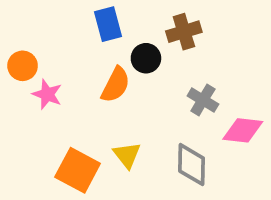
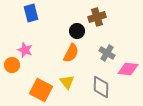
blue rectangle: (108, 24) -> (31, 13), moved
orange circle: (23, 66) -> (12, 65), moved
orange semicircle: (116, 85) -> (71, 53), moved

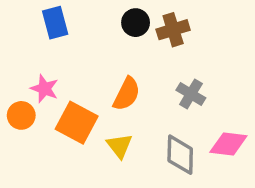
black circle: (77, 31) -> (136, 23), moved
pink diamond: (128, 69) -> (228, 144), moved
orange square: (41, 90) -> (77, 123), moved

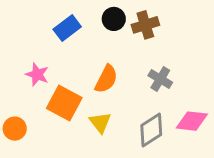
blue rectangle: (55, 23) -> (67, 28), moved, turned 68
orange circle: (21, 115) -> (15, 129), moved
gray diamond: (180, 155) -> (151, 130), turned 56

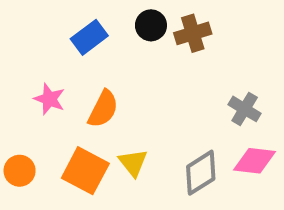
orange semicircle: (106, 79) -> (103, 109), moved
gray cross: (160, 79) -> (245, 109), moved
orange square: (64, 103) -> (85, 171), moved

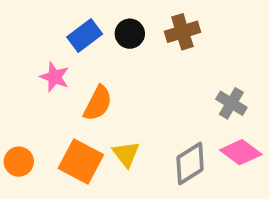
black circle: (151, 25) -> (130, 34), moved
pink star: (49, 99) -> (55, 77), moved
pink diamond: (254, 161) -> (241, 152), turned 30

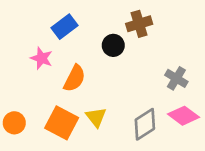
black circle: (130, 34) -> (113, 45), moved

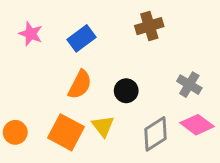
blue rectangle: (64, 27) -> (81, 38), moved
black circle: (113, 45) -> (126, 91), moved
pink star: (42, 58) -> (31, 34), moved

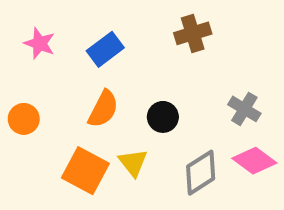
orange circle: (15, 132) -> (24, 119), moved

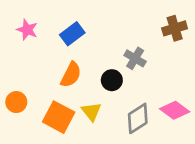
brown cross: (193, 33) -> (175, 28), moved
gray cross: (244, 109) -> (135, 58), moved
orange circle: (24, 119) -> (16, 102), moved

